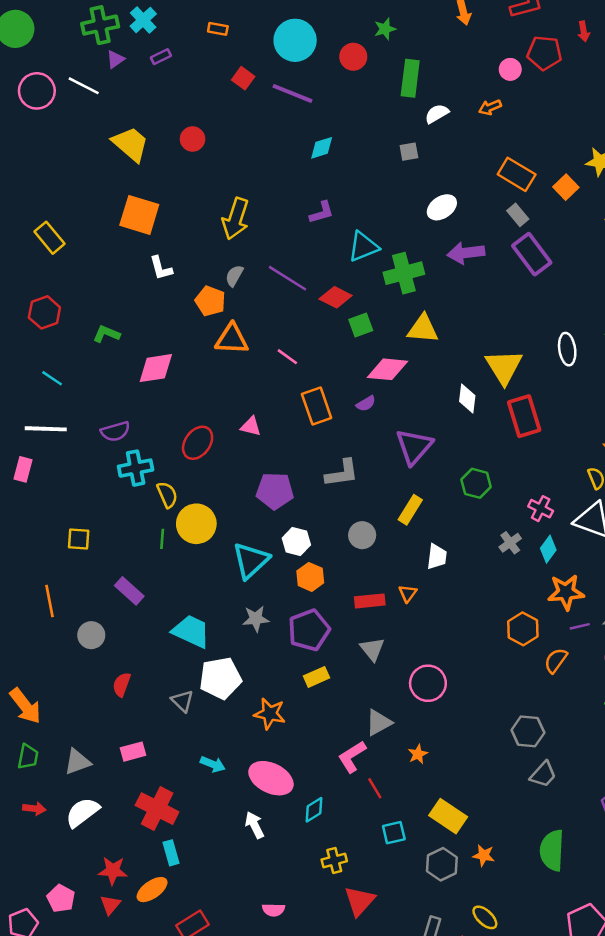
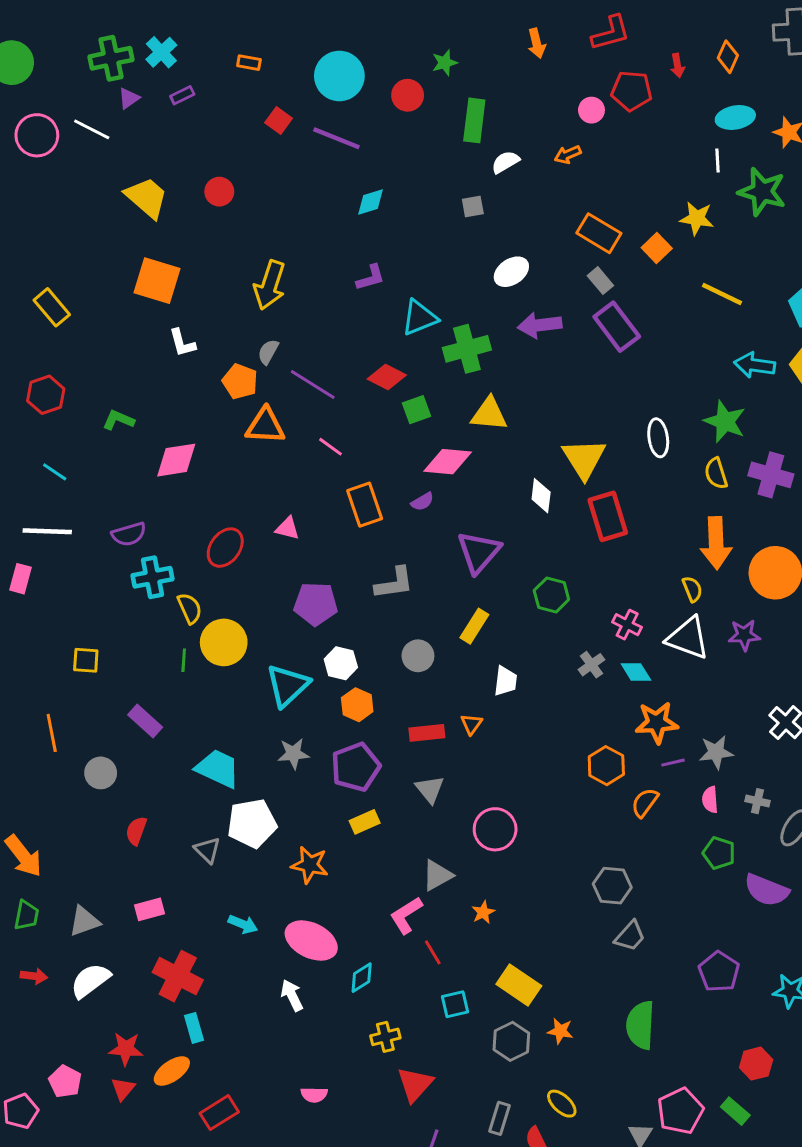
purple line: (287, 278) -> (313, 384), moved
cyan diamond: (548, 549) -> (636, 672), turned -68

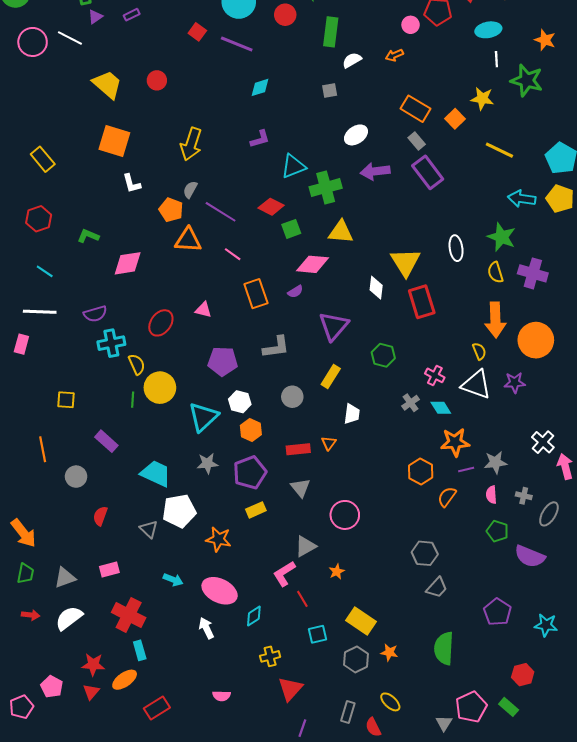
cyan ellipse: (735, 117) -> (488, 30), moved

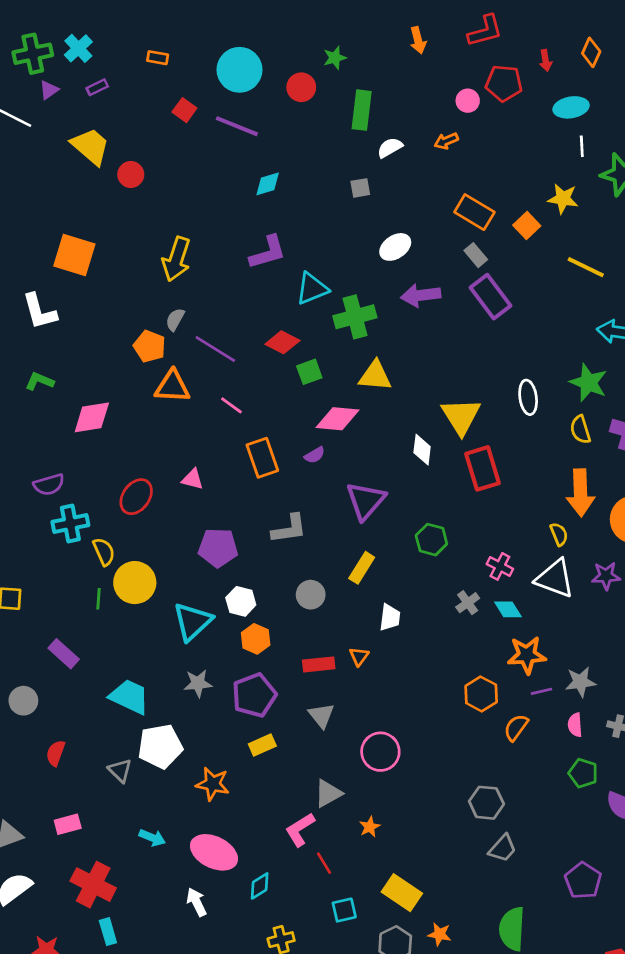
yellow trapezoid: (107, 84) -> (90, 146), moved
purple L-shape: (260, 139) -> (268, 252), size x1.4
white L-shape: (132, 183) -> (39, 311), moved, size x1.4

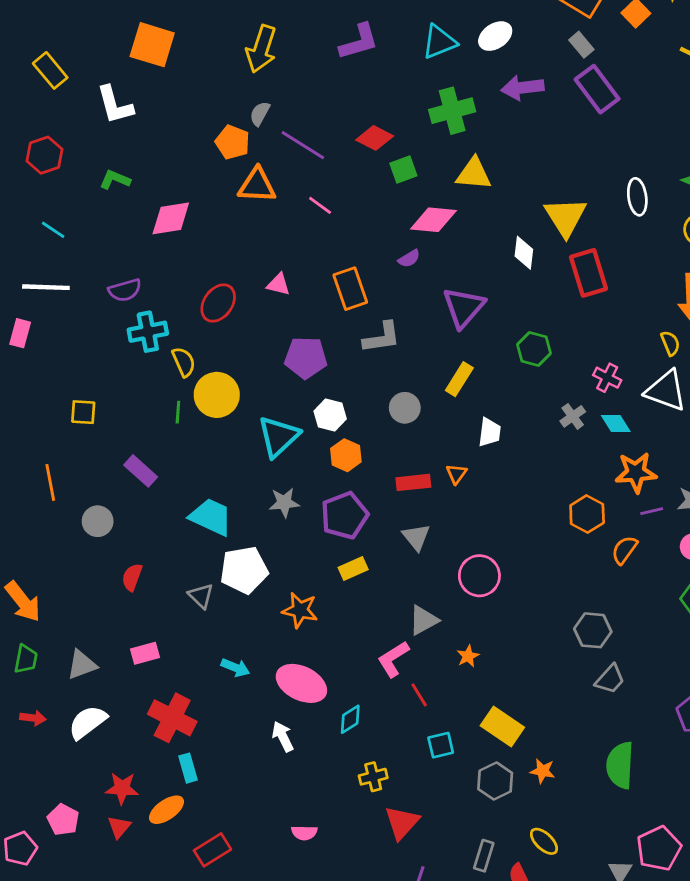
cyan triangle: (312, 289) -> (439, 42), moved
orange rectangle: (262, 458) -> (350, 289), moved

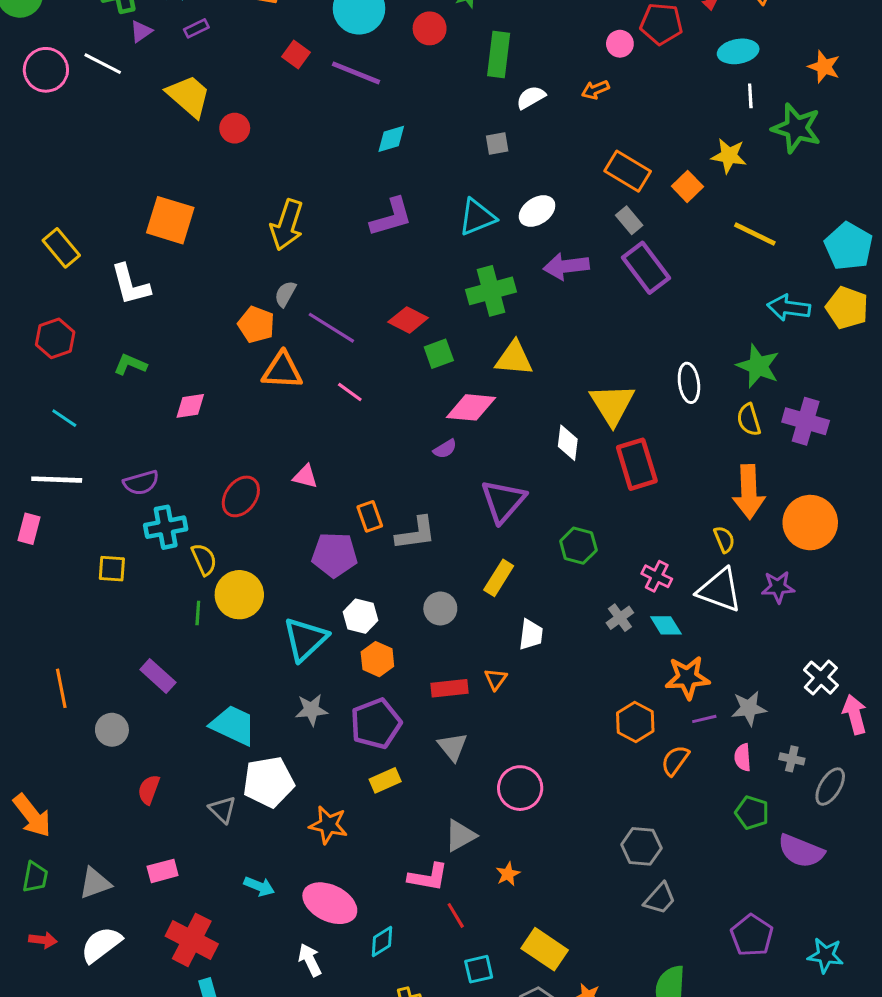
pink diamond: (171, 218) -> (190, 406), size x0.7
orange rectangle: (350, 289) -> (370, 516), moved, size x0.7
yellow square: (83, 412) -> (112, 569), moved
pink L-shape: (393, 659) -> (428, 877), turned -138

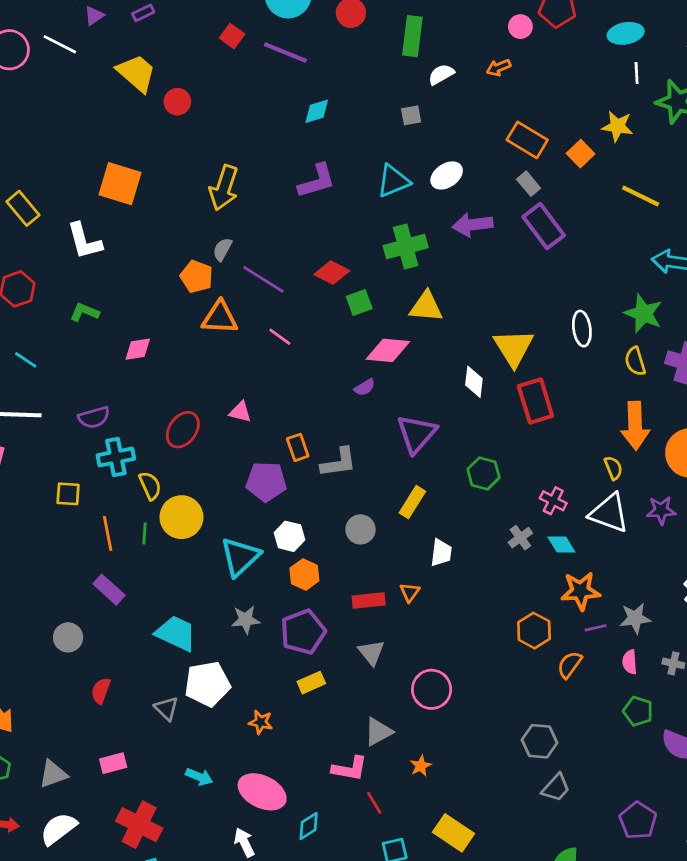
orange line: (61, 688) -> (108, 534), moved
orange star: (328, 825) -> (261, 722), size x0.7

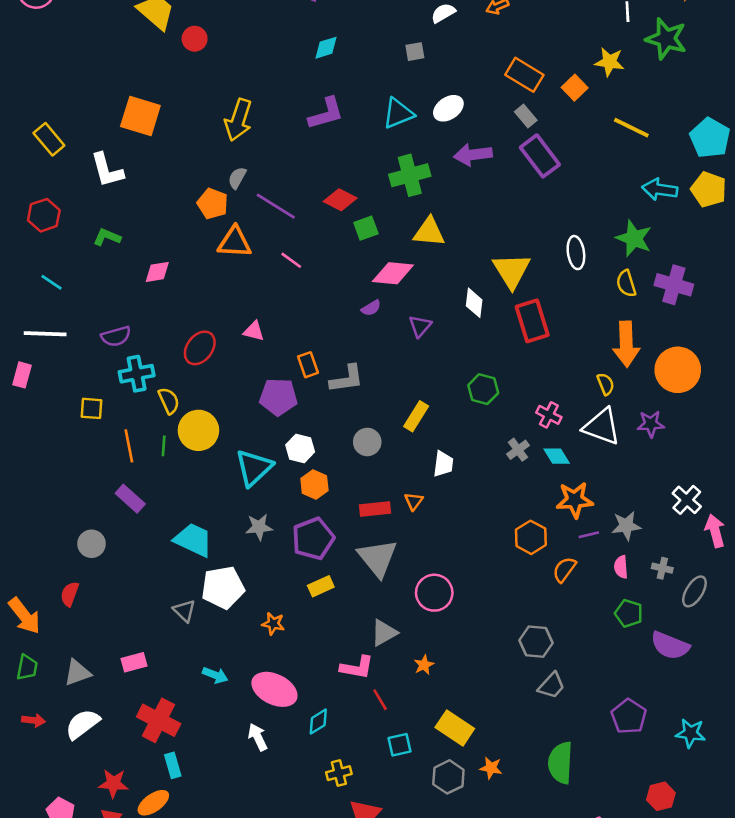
purple triangle: (417, 434) -> (420, 326), moved, size x0.6
gray triangle: (371, 652) -> (378, 558), size x1.6
red semicircle: (101, 691) -> (70, 594), moved

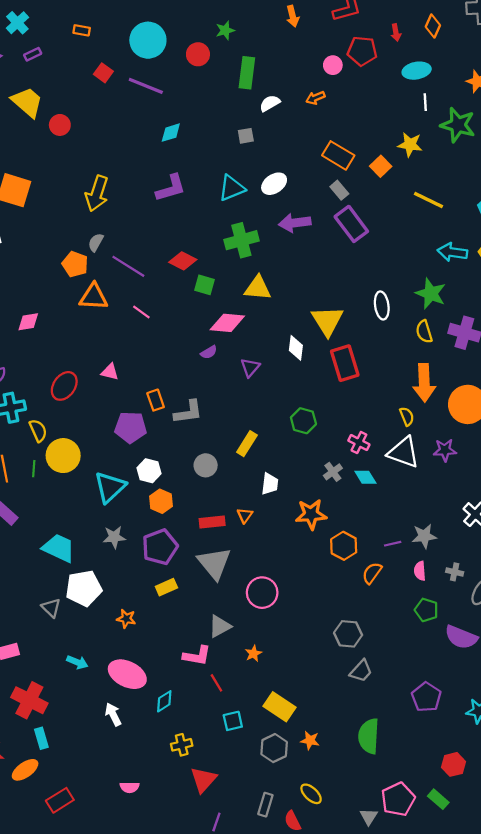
green square: (366, 228) -> (204, 285), turned 36
orange star: (575, 500) -> (311, 514), moved

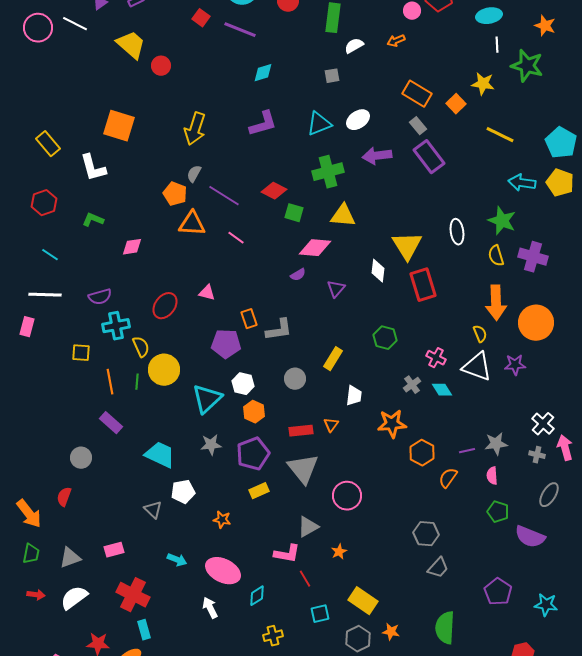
gray cross: (455, 572) -> (537, 455), moved
white pentagon: (84, 588) -> (183, 492), size x0.7

